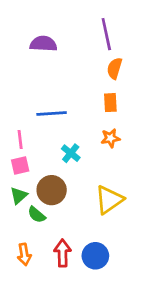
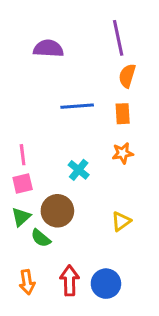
blue line: (52, 113) -> (77, 106), moved
yellow triangle: (109, 200) -> (121, 221), size x0.6

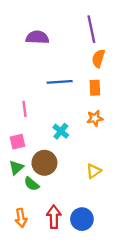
pink line: (23, 155) -> (25, 109), moved

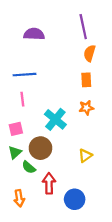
blue line: (60, 82) -> (24, 75), moved
cyan cross: (61, 131) -> (55, 119), size x1.5
red arrow: (54, 217) -> (49, 183), moved

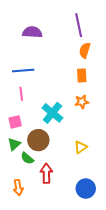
blue circle: (75, 199) -> (86, 189), moved

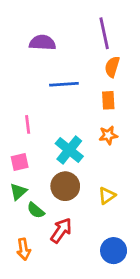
blue line: (23, 71) -> (64, 84), moved
brown circle: (38, 140) -> (65, 186), moved
red arrow: (46, 173) -> (61, 230), turned 36

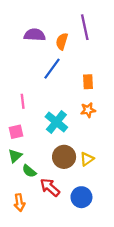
orange semicircle: (112, 67) -> (62, 41), moved
blue line: (64, 84) -> (52, 69), turned -50
brown circle: (65, 186) -> (64, 157), moved
red arrow: (61, 230) -> (50, 187), turned -84
blue circle: (114, 251) -> (81, 197), moved

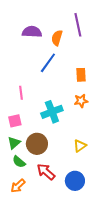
cyan cross: (56, 122) -> (52, 112), turned 30
brown circle: (64, 157) -> (37, 144), moved
green semicircle: (29, 171) -> (19, 162), moved
orange arrow: (19, 203) -> (18, 186), turned 56

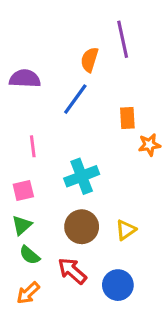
purple semicircle: (32, 32) -> (25, 79), moved
orange star: (81, 101) -> (149, 145), moved
brown circle: (37, 144) -> (82, 227), moved

